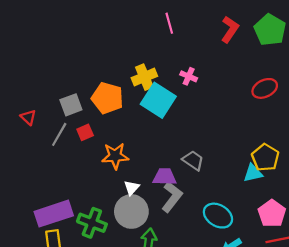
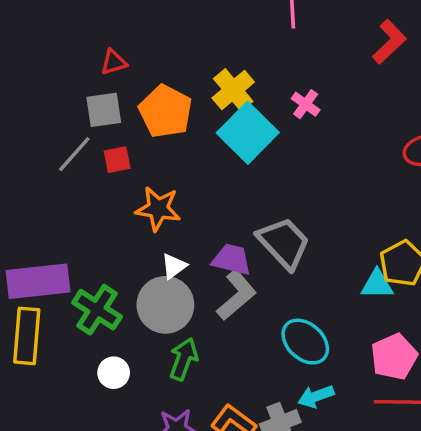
yellow cross: (144, 77) -> (233, 90), turned -30
red triangle: (28, 117) -> (114, 62), moved, turned 49
gray trapezoid: (193, 160) -> (284, 243), size x1.5

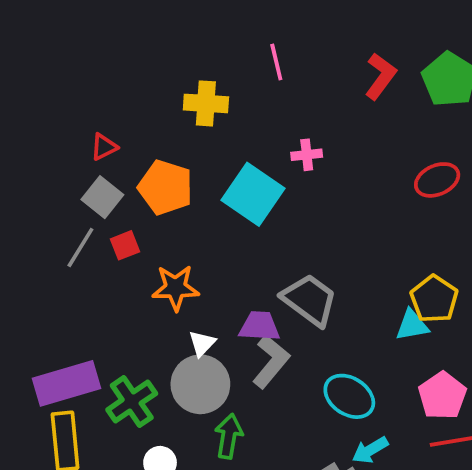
yellow cross: (233, 90) -> (206, 103), moved, turned -36
pink cross: (306, 104) -> (307, 155), turned -32
gray square: (104, 110) -> (102, 197), turned -33
green cross: (97, 310) -> (132, 402), turned 33

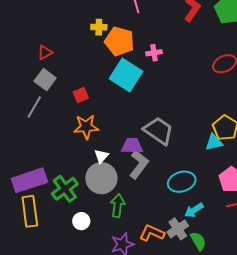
yellow cross: (206, 103) -> (99, 27), size x0.7
orange pentagon: (166, 187) -> (119, 41), moved
red square: (125, 245) -> (81, 95), moved
cyan ellipse: (349, 396) -> (182, 182), turned -48

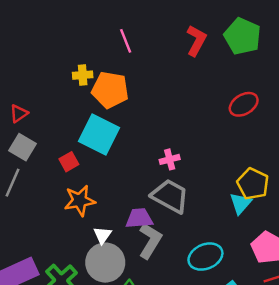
pink cross: (154, 53) -> (170, 159), moved
cyan square: (126, 75) -> (99, 135), moved
cyan triangle: (214, 142) -> (241, 203), turned -30

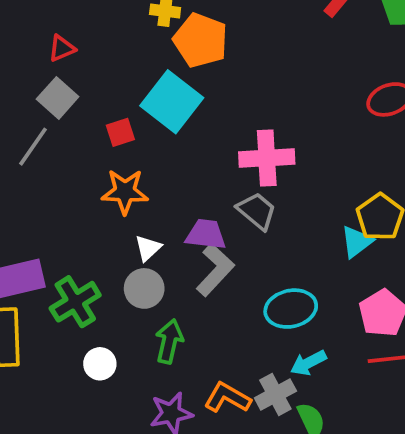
pink cross: (170, 159) -> (267, 158), size x1.8
gray trapezoid: (170, 196) -> (257, 211), size x0.7
gray circle: (105, 263) -> (144, 288), size x0.7

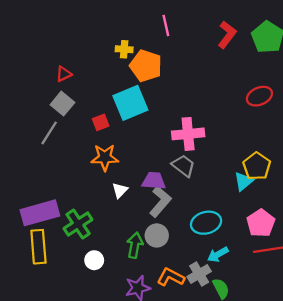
cyan square: (172, 102) -> (130, 103), turned 32
gray circle: (144, 288) -> (157, 235), moved

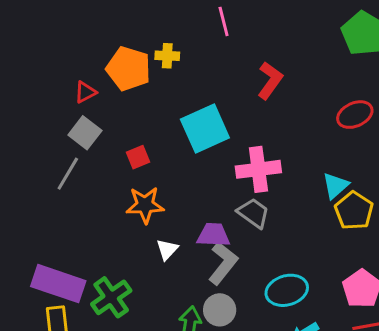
red L-shape: (227, 35) -> (270, 80), moved
orange pentagon: (146, 66) -> (128, 69), moved
cyan square: (130, 103) -> (205, 128), moved
cyan triangle: (244, 181) -> (335, 186), moved
purple rectangle: (40, 213) -> (58, 284), turned 36

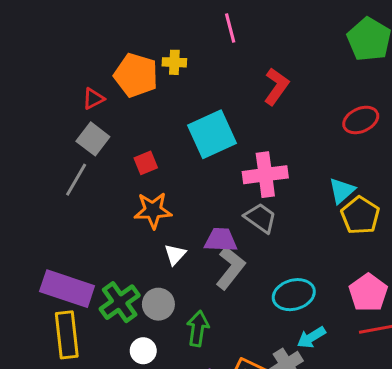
gray circle: (220, 310) -> (158, 304), moved

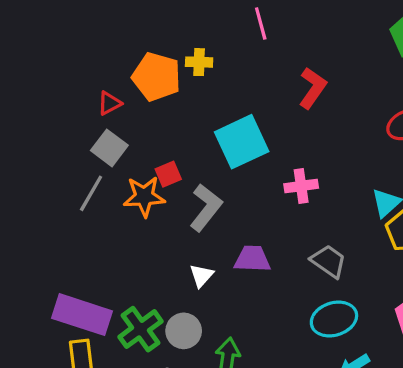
pink cross: (265, 175) -> (301, 186), size x0.7
orange star: (153, 210) -> (144, 196), moved
gray trapezoid: (260, 218) -> (329, 261), moved
gray L-shape: (230, 268) -> (206, 208), moved

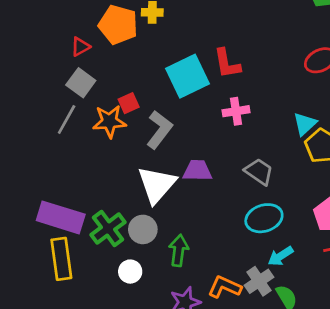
red L-shape: (313, 88) -> (227, 64), moved, turned 136
white triangle: (202, 276) -> (157, 185), size x2.0

